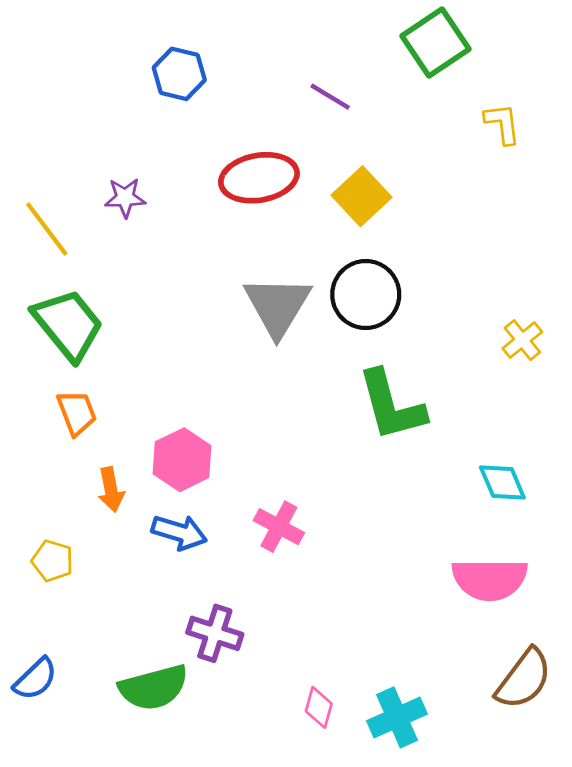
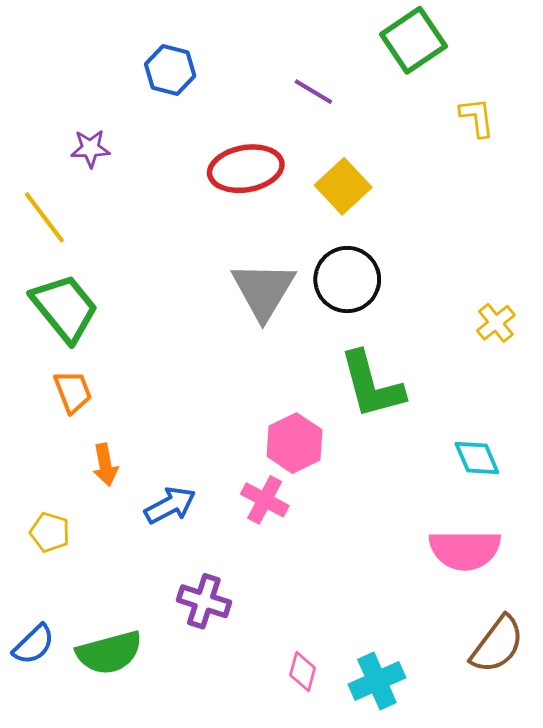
purple star: (125, 198) -> (90, 148), moved
pink hexagon: (182, 460) -> (294, 443), moved
blue arrow: (179, 532) -> (170, 505), turned -45
green semicircle: (154, 687) -> (109, 653), moved

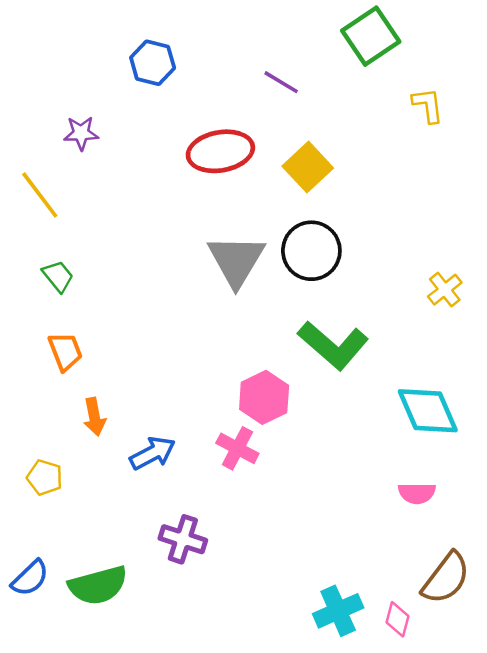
green trapezoid: (65, 308) -> (58, 276), size x0.5
green L-shape: (372, 385) -> (333, 345), turned -34
cyan diamond: (477, 458) -> (428, 411), size x1.5
pink semicircle: (465, 550) -> (417, 493), size x0.6
pink diamond: (303, 672) -> (397, 619), moved

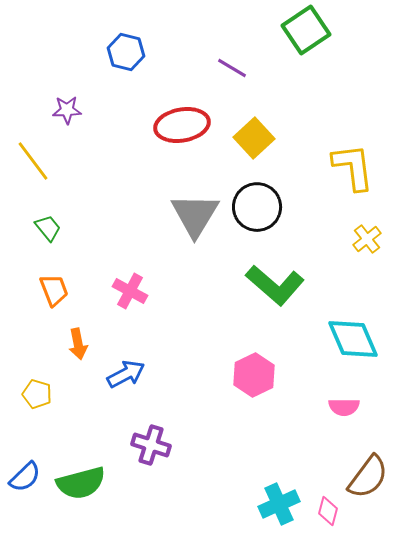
yellow L-shape: (428, 105) -> (353, 167), moved, size x1.6
pink hexagon: (264, 397) -> (254, 375), moved
pink cross: (237, 448) -> (130, 291), moved

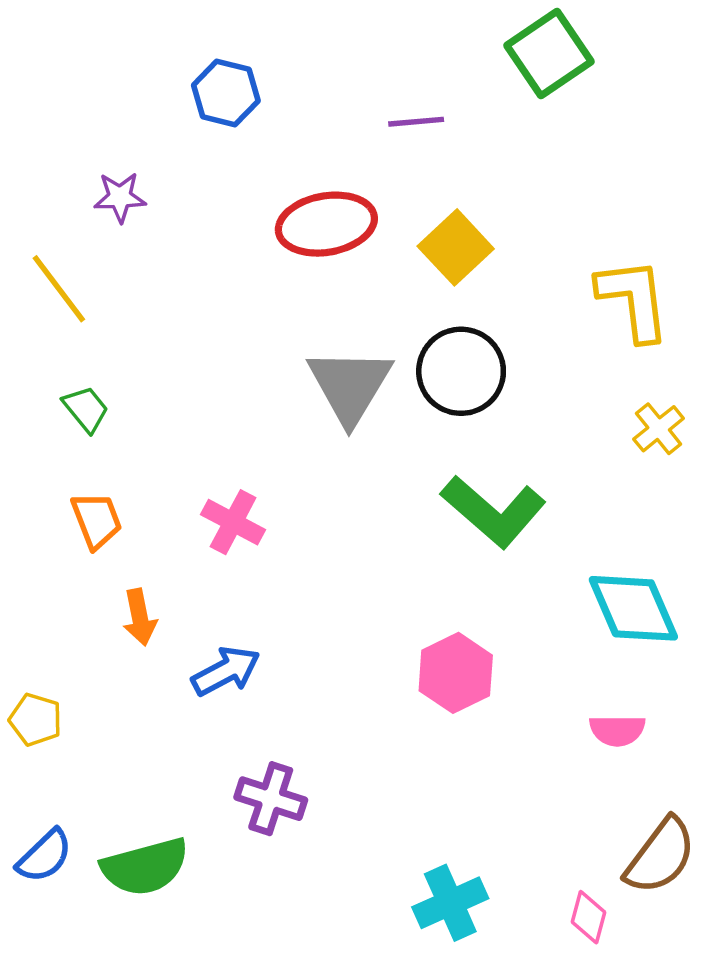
purple line: (232, 68) -> (416, 122), turned -36
yellow pentagon: (37, 394) -> (36, 720), moved
cyan cross: (279, 504) -> (450, 903), moved

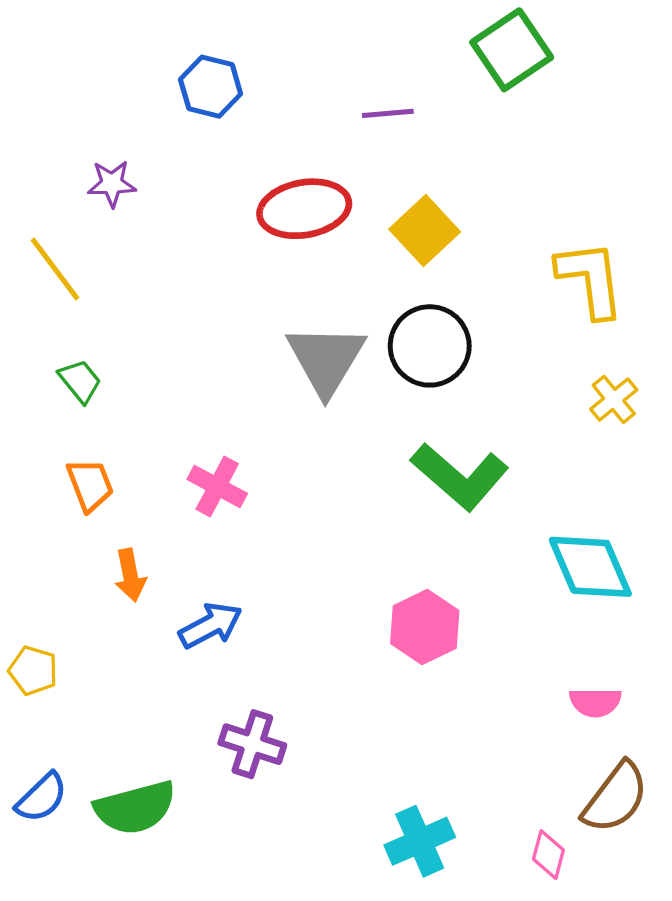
pink semicircle: (617, 730) -> (595, 702), moved

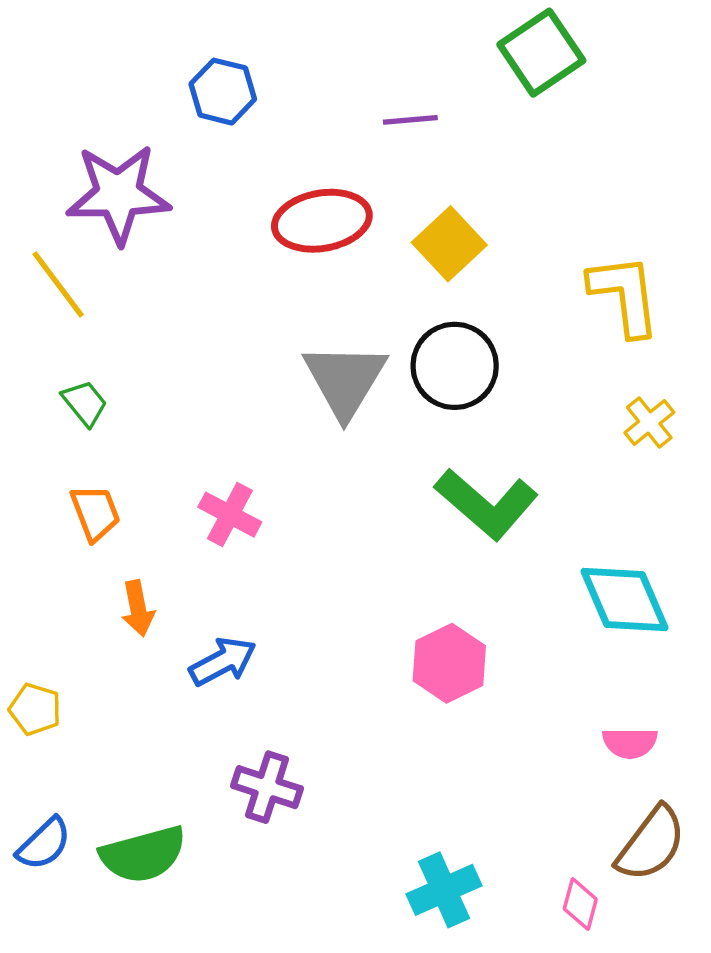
purple star: (112, 184) -> (118, 194), size x2.0

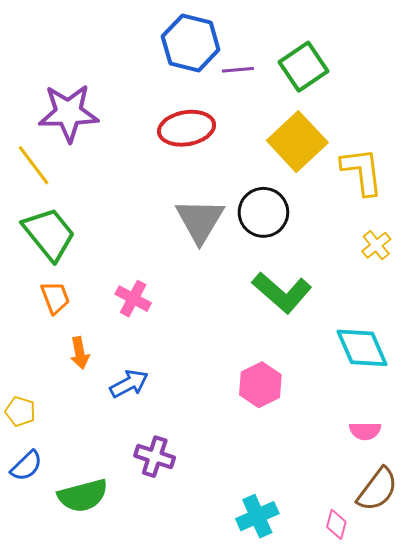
green square: (541, 53) -> (303, 67), moved
blue hexagon: (223, 92) -> (191, 43), moved, size x1.5
yellow square: (449, 244) -> (297, 142), moved, size x1.4
green trapezoid: (85, 403) -> (49, 234), size x2.0
blue semicircle: (44, 844) -> (26, 466), moved

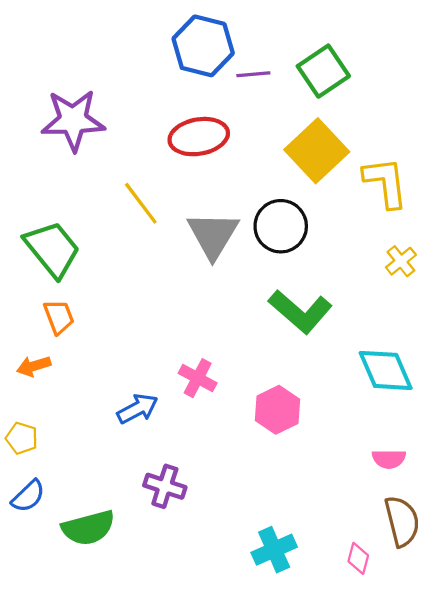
yellow line: (34, 165) -> (141, 203), moved
pink cross: (133, 299) -> (198, 378), moved
orange arrow: (80, 353) -> (34, 366), moved, turned 84
brown semicircle: (377, 489) -> (402, 521), turned -51

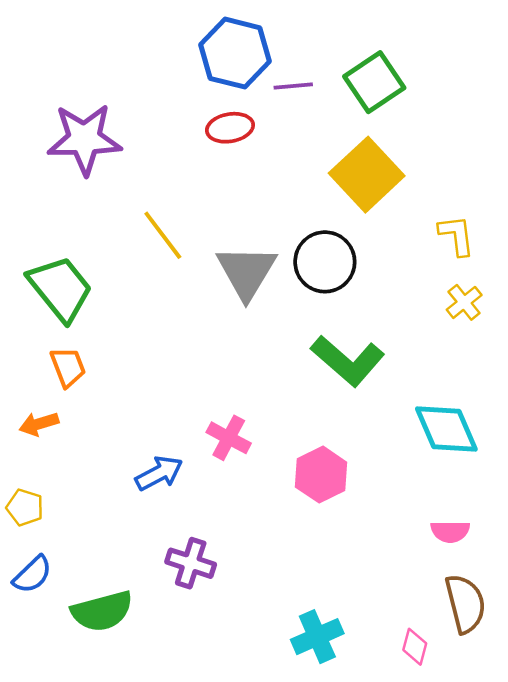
red ellipse: (199, 137) -> (230, 128), moved, size x0.7
yellow L-shape: (386, 182) -> (457, 235), moved, size x0.7

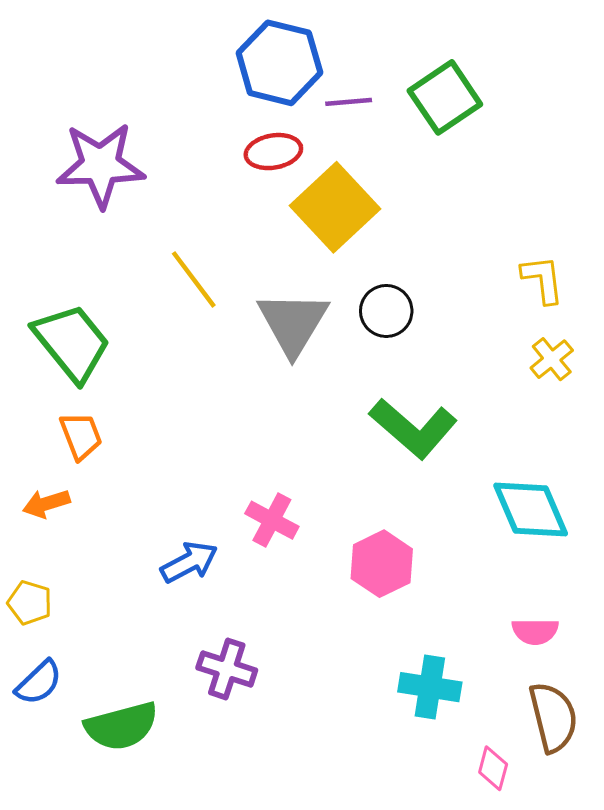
yellow square: (367, 175) -> (335, 207), moved
black circle: (325, 262) -> (386, 311), size x0.7
cyan cross: (317, 637) -> (430, 687), moved, turned 33

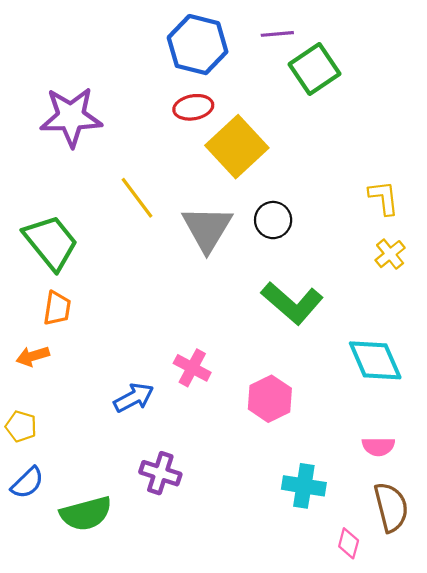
purple line: (349, 102) -> (277, 34), moved
orange trapezoid: (81, 436) -> (57, 308), turned 30

